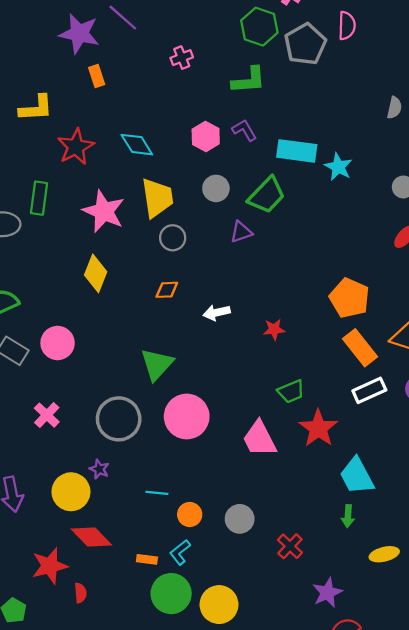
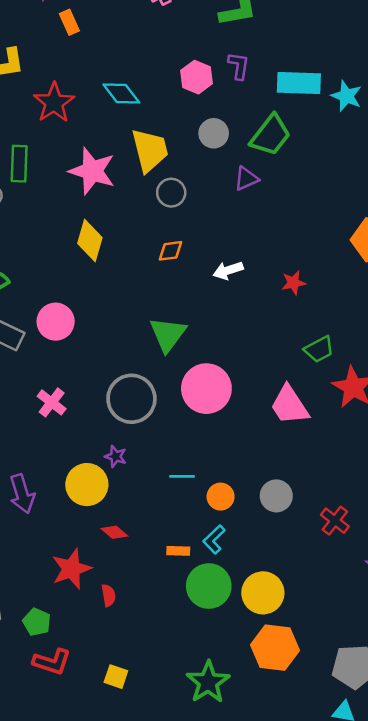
purple L-shape: (244, 130) -> (239, 66), turned 45
red diamond: (91, 537) -> (114, 532), size x0.6

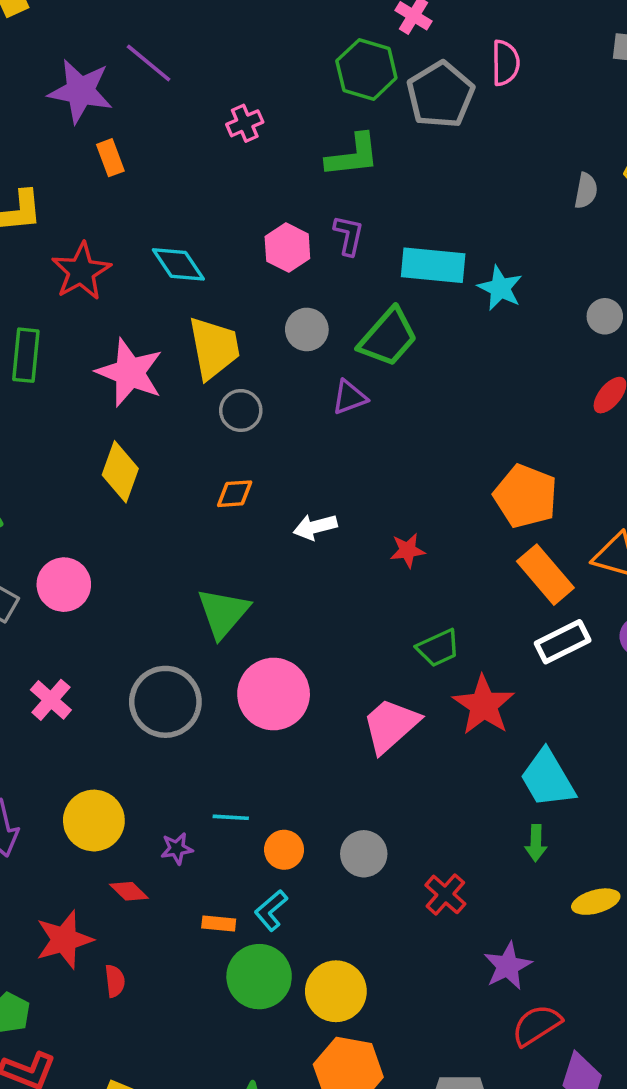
pink trapezoid: (289, 405) -> (391, 725), turned 78
purple star: (116, 456) -> (177, 849), moved, turned -30

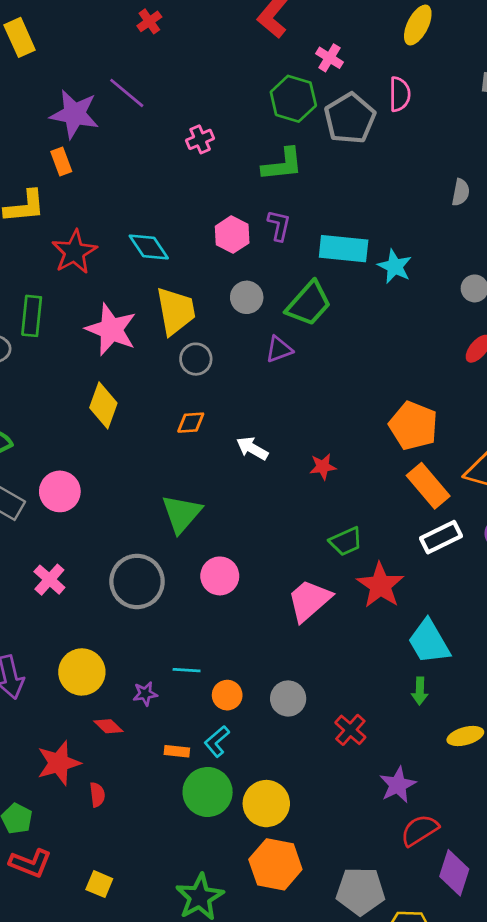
orange rectangle: (110, 158) -> (61, 162), moved
white arrow: (315, 527) -> (252, 448), turned 44
pink circle: (274, 694) -> (220, 576), size x0.7

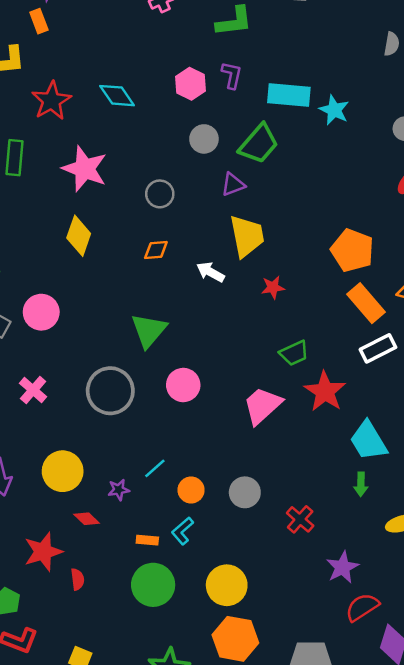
yellow trapezoid: (176, 311) -> (247, 236), moved
cyan line: (187, 670) -> (155, 468), turned -45
green circle: (208, 792) -> (153, 585), moved

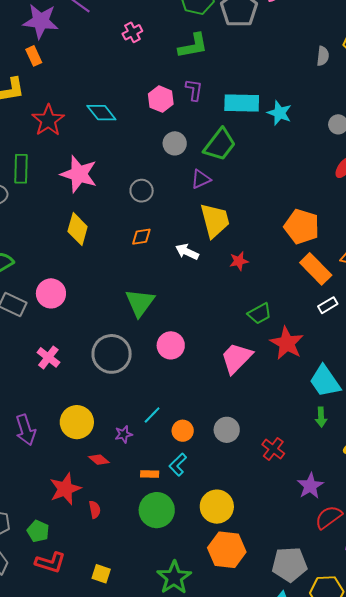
white rectangle: (378, 348) -> (328, 305), size x0.7

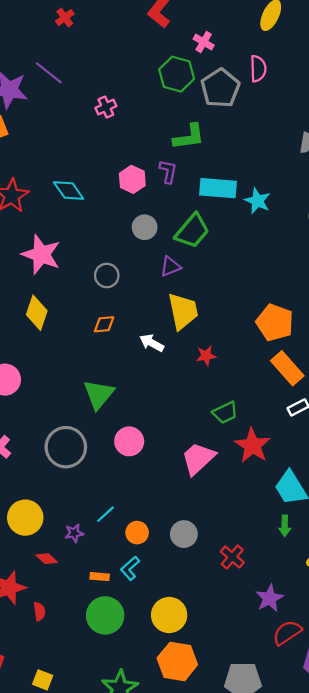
green L-shape: (193, 46) -> (189, 137), moved

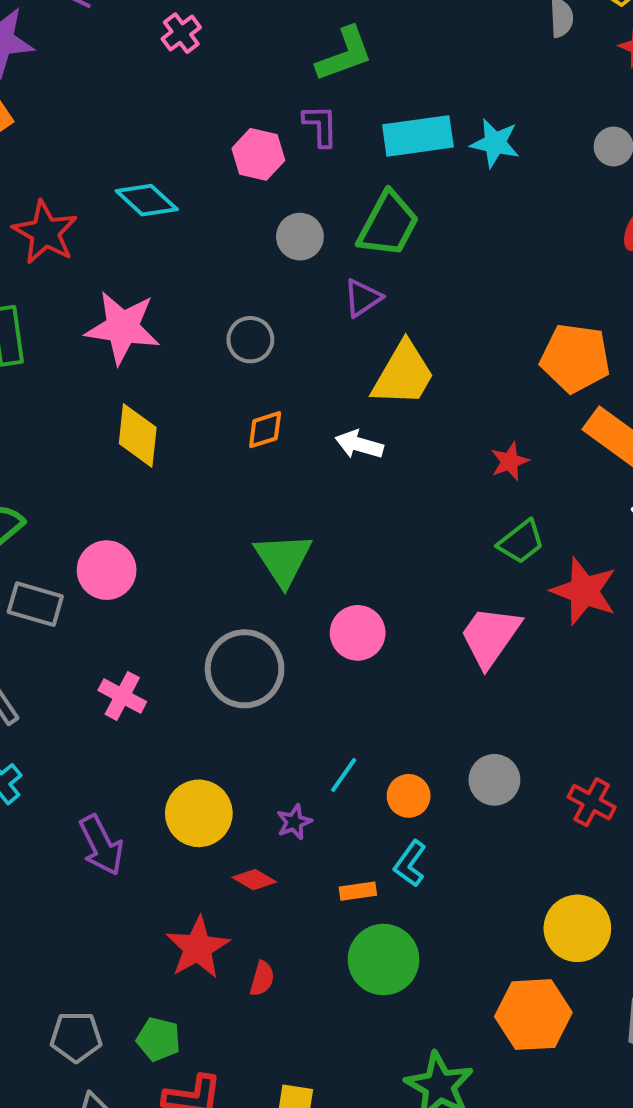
yellow trapezoid: (183, 311) -> (403, 374), turned 54
red star: (206, 356) -> (510, 461), moved
red semicircle: (39, 611) -> (262, 979), turned 36
yellow circle: (169, 615) -> (577, 928), moved

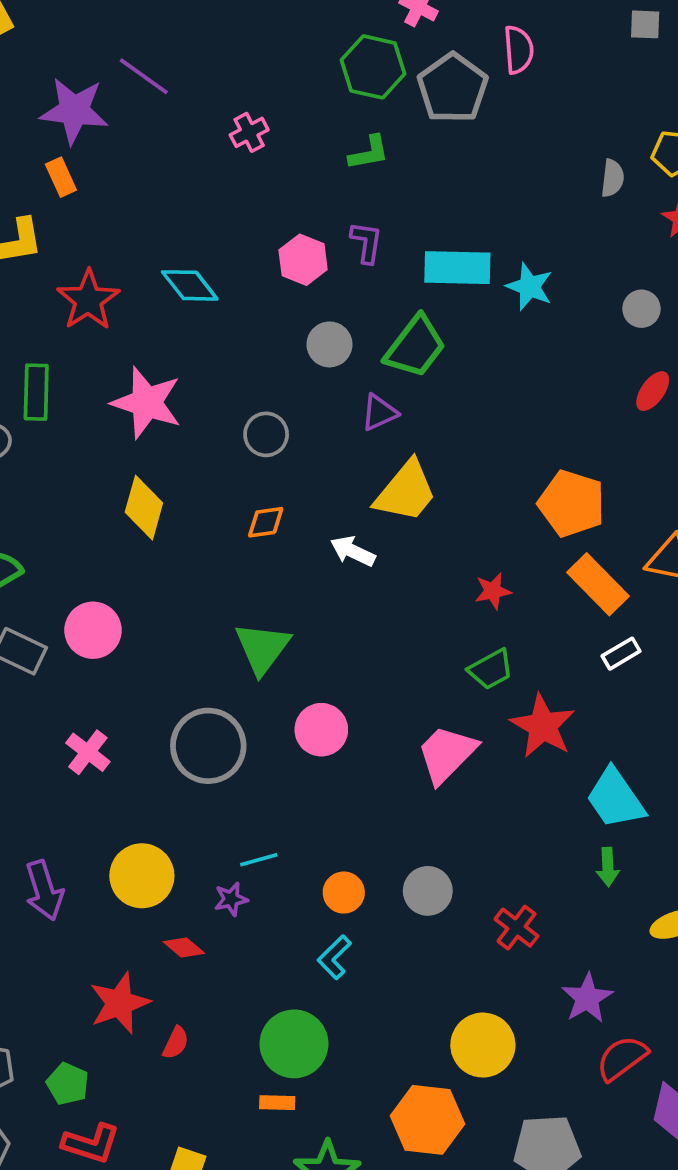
green L-shape: (344, 54) -> (369, 153), moved, size x0.7
cyan line: (344, 775) -> (259, 860), moved, turned 30
orange rectangle: (358, 891) -> (277, 1103), moved

